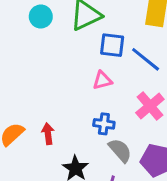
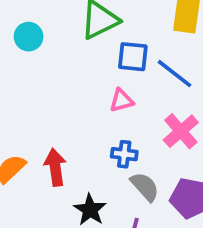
cyan circle: (41, 17) -> (29, 37), moved
red arrow: (48, 134) -> (55, 167), size x1.4

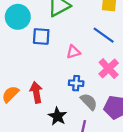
cyan circle: (29, 37) -> (18, 17), size x1.5
blue square: (133, 57) -> (41, 36), moved

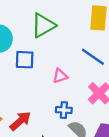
red arrow: (36, 92) -> (20, 121), turned 60

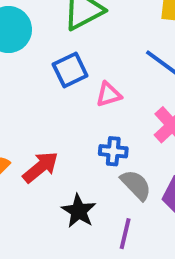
blue square: (25, 60) -> (70, 70), moved, turned -30

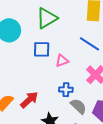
blue square: (70, 70) -> (42, 49), turned 30

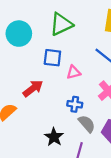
red arrow: (29, 100) -> (33, 88), moved

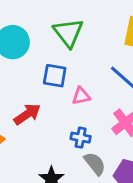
green triangle: (61, 24) -> (68, 33), turned -45

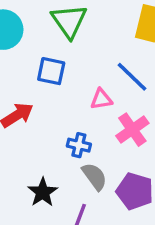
pink triangle: (81, 96) -> (101, 99), moved

